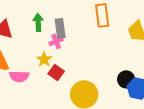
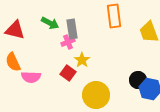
green arrow: (38, 22) -> (50, 23), turned 120
yellow star: (44, 59) -> (82, 60), moved

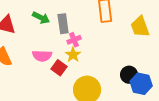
pink cross: (68, 42) -> (74, 40), moved
pink semicircle: (31, 77) -> (42, 56), moved

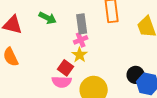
gray rectangle: (63, 24) -> (82, 24), moved
pink semicircle: (42, 56) -> (62, 82), moved

